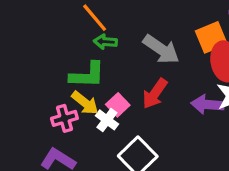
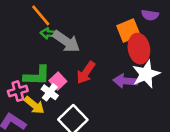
gray arrow: (161, 49) -> (66, 41), moved
green L-shape: (87, 75) -> (37, 76), moved
yellow arrow: (85, 103) -> (34, 105), moved

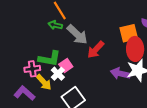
green arrow: (49, 33) -> (55, 25), moved
red arrow: (86, 73) -> (96, 50), moved

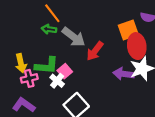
yellow arrow: (44, 82) -> (21, 63), moved, turned 36

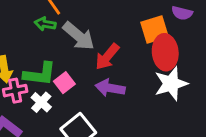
purple arrow: (124, 74) -> (110, 88), moved
white cross: (57, 81) -> (41, 102), moved

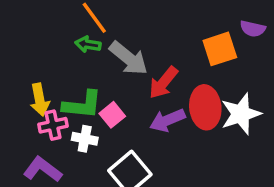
red ellipse: (165, 52) -> (205, 107), moved
purple arrow: (110, 88) -> (167, 120), turned -32
white cross: (41, 102) -> (85, 139), turned -30

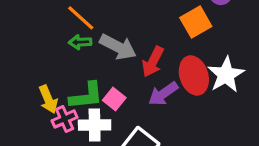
white cross: (85, 139) -> (95, 125), size x1.4

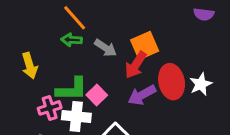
orange square: (196, 22) -> (145, 45), moved
gray arrow: (118, 47) -> (106, 48), size x0.7
white star: (226, 75) -> (201, 84), size x0.7
yellow arrow: (48, 99) -> (30, 66), moved

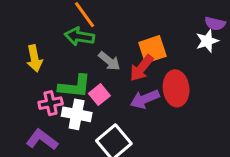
green arrow: (72, 40) -> (79, 36), size x1.4
gray arrow: (106, 48) -> (109, 61), moved
white star: (201, 84) -> (207, 41), moved

